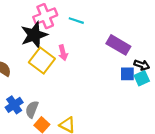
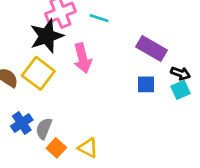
pink arrow: (63, 53) -> (83, 58), size x1.5
yellow square: (42, 60) -> (38, 73), moved
blue square: (127, 74) -> (146, 84), moved

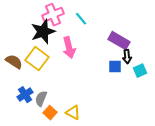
cyan line: (99, 18) -> (81, 19), turned 32
black arrow: (180, 73) -> (127, 57), moved, turned 64

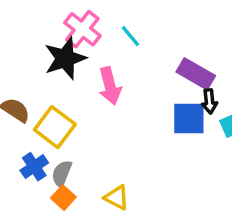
pink cross: (53, 15) -> (82, 29), turned -30
yellow square: (37, 59) -> (55, 127), moved
blue square: (115, 67) -> (189, 119), size x1.5
orange square: (50, 113) -> (63, 198), moved

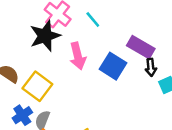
blue square: (189, 119) -> (113, 66), moved, turned 32

